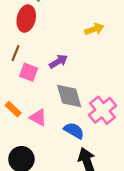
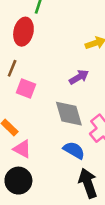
purple arrow: (58, 61) -> (79, 77), moved
pink triangle: (38, 117) -> (22, 149), moved

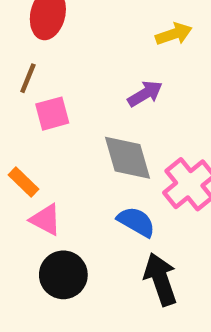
pink square: (26, 88) -> (52, 114), turned -36
black circle: (18, 181) -> (63, 275), moved

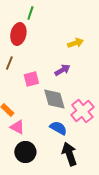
pink square: (52, 114) -> (31, 79), moved

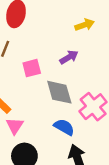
pink triangle: (17, 127) -> (15, 126), turned 35

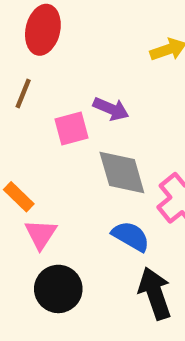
purple arrow: (69, 57) -> (111, 109), moved, turned 54

